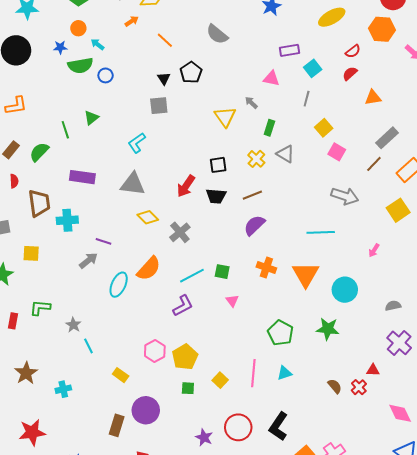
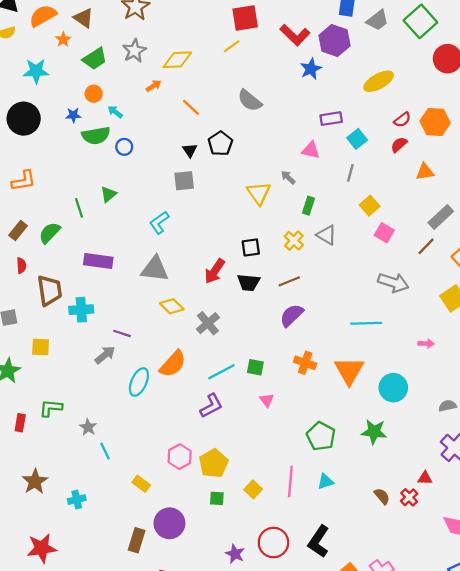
orange hexagon: (382, 29) -> (435, 122), moved
pink arrow: (374, 250) -> (426, 344), turned -120

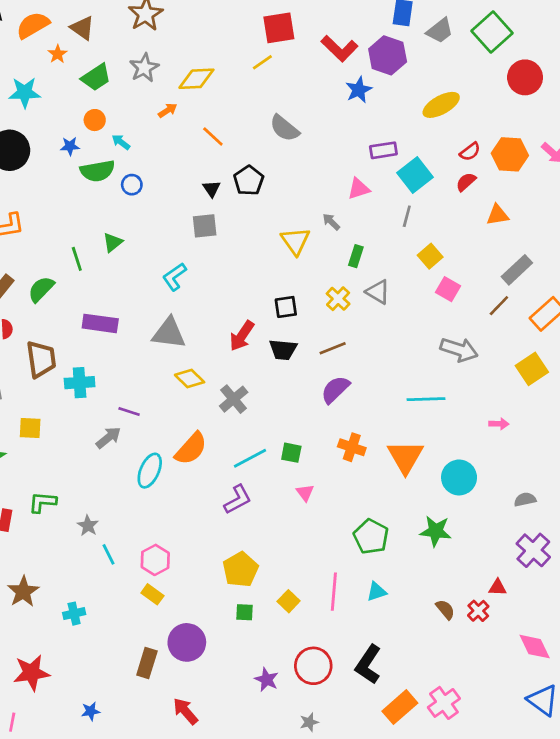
cyan square: (357, 139) -> (415, 175), size x1.4
pink triangle: (311, 150) -> (359, 189), turned -30
pink hexagon: (180, 457) -> (155, 560), moved

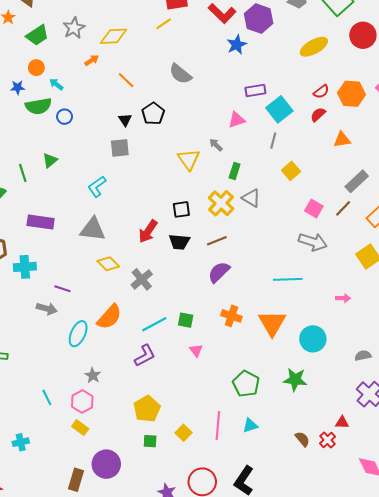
yellow ellipse: (441, 105) -> (314, 47), moved
pink square: (448, 289) -> (314, 208), moved
yellow cross: (338, 299) -> (221, 203), size x1.4
gray arrow: (108, 438) -> (47, 309), turned 54
gray star: (88, 526) -> (93, 375), moved

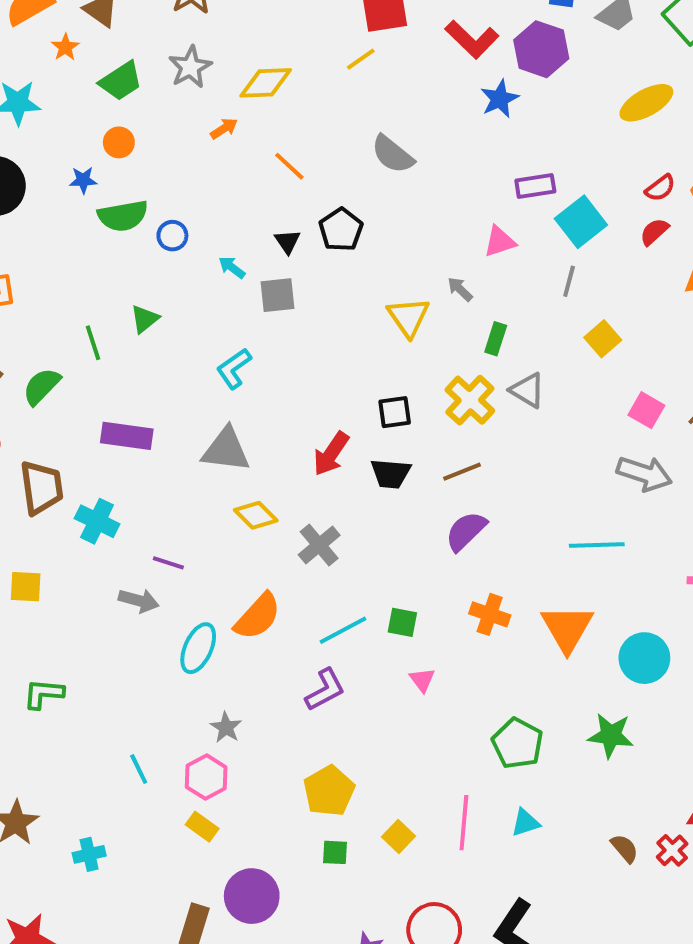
cyan arrow: (56, 84) -> (232, 267), moved
cyan cross: (25, 267) -> (97, 521), turned 30

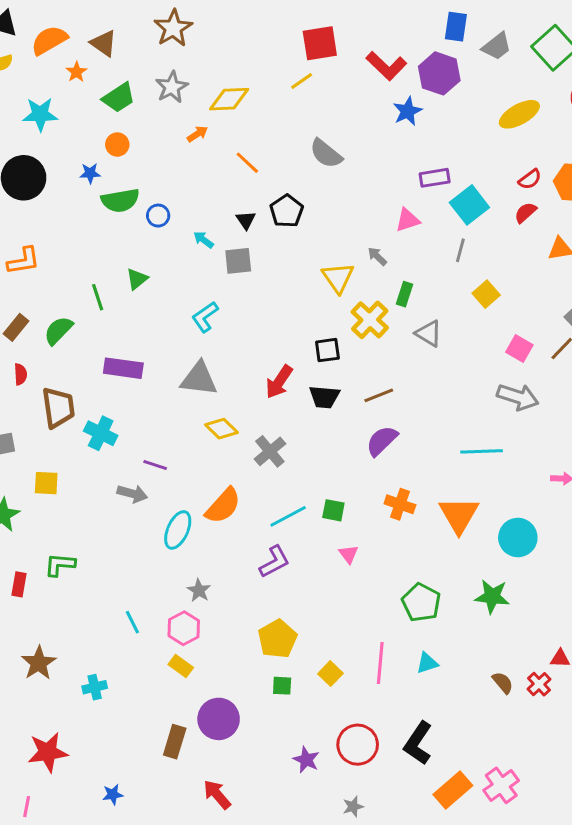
yellow cross: (470, 400) -> (370, 320), moved

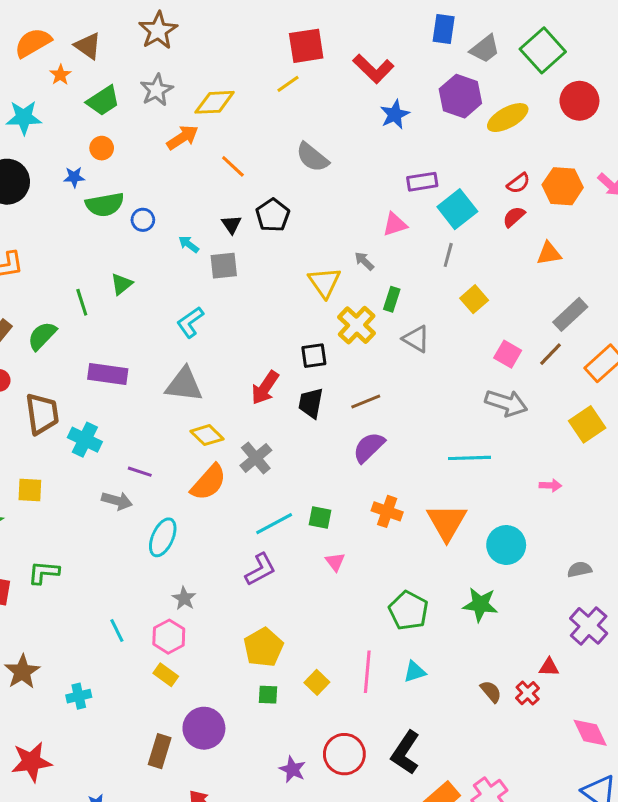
purple hexagon: (439, 73) -> (460, 96), moved
orange arrow: (197, 134) -> (183, 137), size x1.5
black trapezoid: (324, 397) -> (311, 403), turned 96
orange semicircle: (223, 506) -> (209, 482), moved

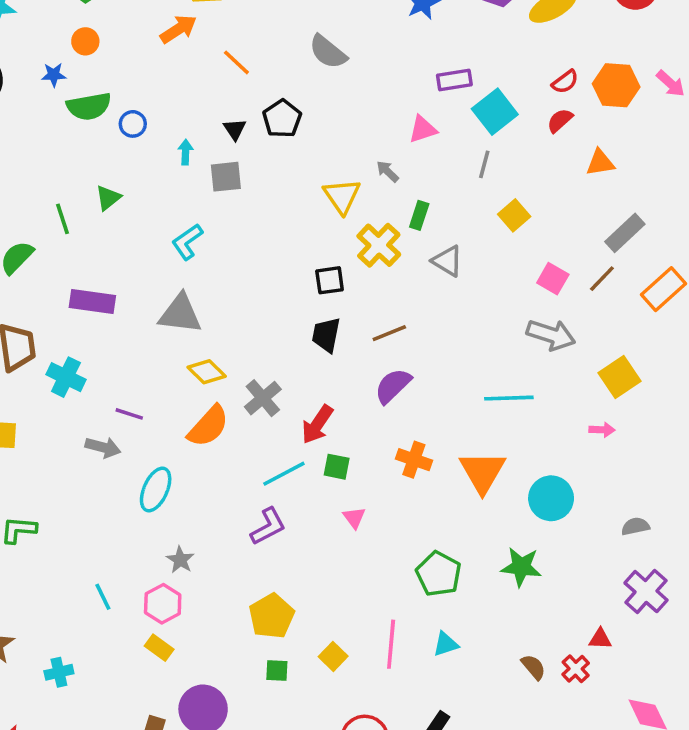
cyan arrow: (189, 244) -> (185, 152), turned 55
red arrow: (265, 388) -> (317, 424), moved
yellow square: (587, 424) -> (620, 377), moved

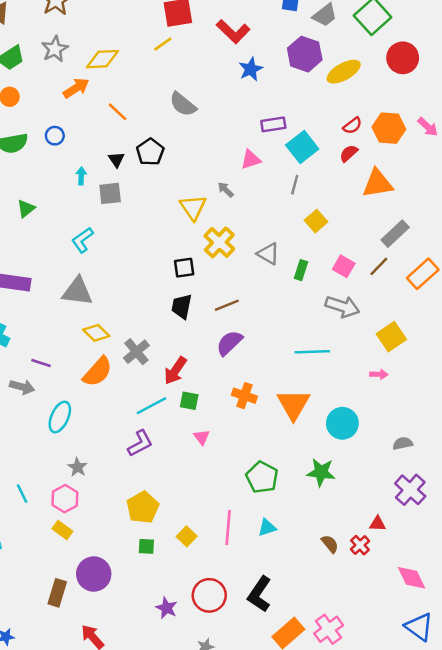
blue circle: (133, 124) -> (55, 136), moved
orange triangle: (600, 163) -> (378, 183), size x1.5
green rectangle: (419, 215) -> (301, 270), moved

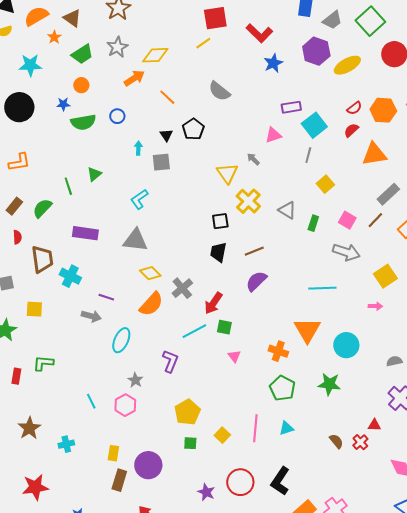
orange cross: (244, 396) -> (278, 351), moved
purple L-shape: (140, 443) -> (170, 361), moved, turned -40
yellow rectangle: (62, 530) -> (113, 453), moved, turned 63

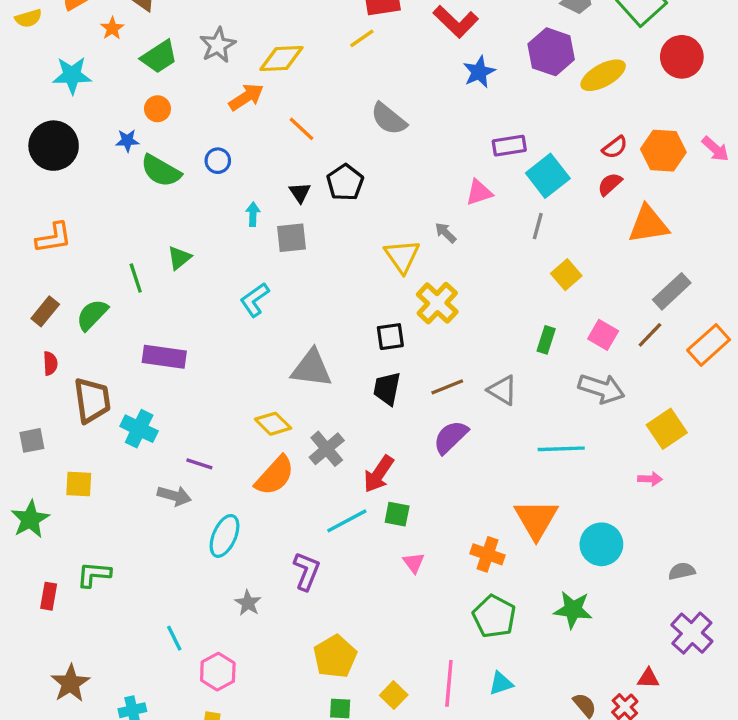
green semicircle: (83, 122) -> (161, 171), turned 40
gray triangle: (287, 210) -> (503, 390), moved
gray triangle: (135, 240) -> (312, 368), moved
pink hexagon: (125, 405) -> (218, 672), moved

